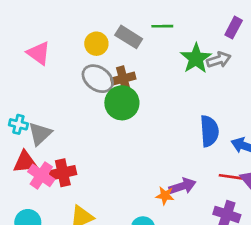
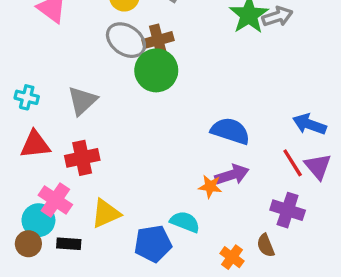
blue semicircle: (209, 131) -> (230, 131), moved, turned -68
gray triangle: (40, 134) -> (82, 101), moved
pink cross: (41, 175) -> (55, 200), moved
red line: (231, 177) -> (293, 163), turned 50

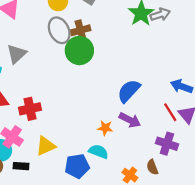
gray ellipse: (126, 40) -> (59, 30), turned 30
gray triangle: (82, 101) -> (17, 54), moved
blue semicircle: (230, 131) -> (129, 91), turned -65
purple arrow: (232, 175) -> (130, 120), turned 45
orange star: (210, 187) -> (105, 128), moved

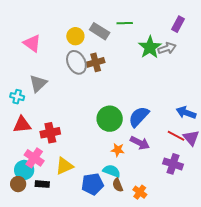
green circle: (79, 50) -> (110, 119), moved
red line: (170, 112) -> (176, 136), turned -30
brown semicircle: (152, 167) -> (118, 185), moved

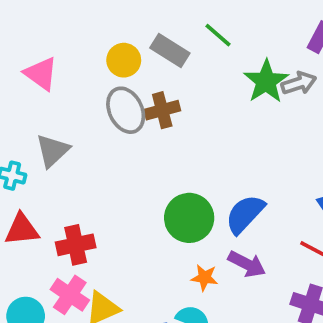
green line: (125, 23) -> (218, 35), turned 42
pink cross: (34, 158) -> (70, 295), moved

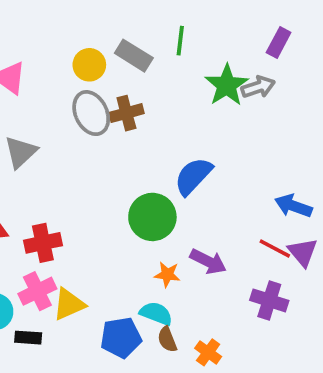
green line: (218, 35) -> (180, 41), turned 56
blue semicircle: (245, 214) -> (193, 176), moved
pink cross: (70, 295) -> (37, 291), turned 30

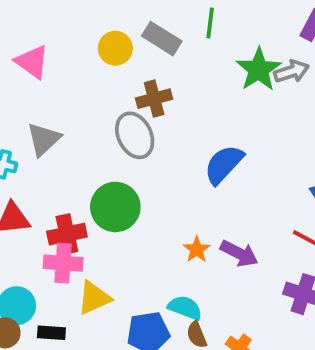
gray ellipse: (91, 113) -> (135, 135), moved
green circle: (152, 217) -> (115, 207), moved
orange star: (167, 274) -> (197, 250), moved, turned 30
pink cross: (37, 291) -> (63, 263), moved, turned 30

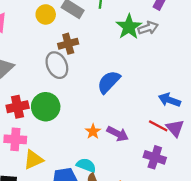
red cross: (67, 234) -> (18, 107), moved

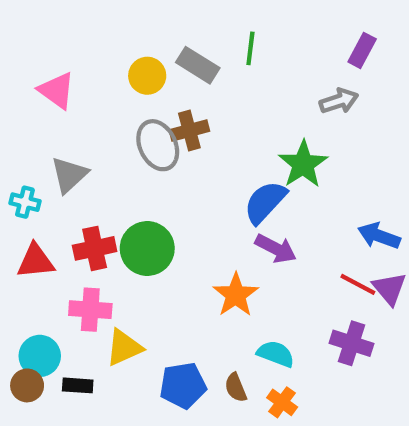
green star: (129, 27) -> (303, 164), moved
gray ellipse: (57, 65) -> (158, 145), moved
orange star: (93, 131) -> (236, 295), size x1.5
purple arrow: (118, 134) -> (276, 248), moved
cyan semicircle: (86, 165) -> (276, 354), moved

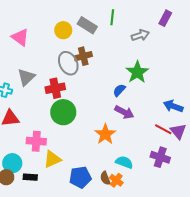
gray arrow: (339, 101) -> (140, 35), moved
blue semicircle: (265, 202) -> (119, 90), size x0.6
red cross: (95, 248) -> (55, 88), moved
orange cross: (282, 402) -> (116, 180), moved

